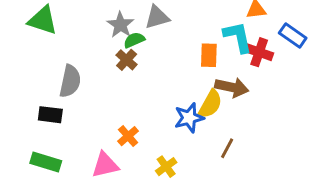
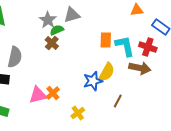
cyan L-shape: (238, 37) -> (125, 46), moved
red cross: (259, 52) -> (148, 47), moved
brown arrow: (232, 87) -> (140, 68), moved
pink triangle: (105, 165) -> (38, 95), moved

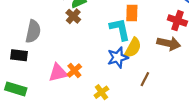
cyan L-shape: (125, 46) -> (120, 29), moved

